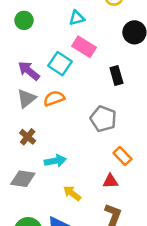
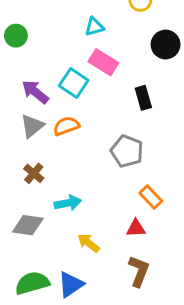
green circle: (24, 20) -> (16, 36), moved

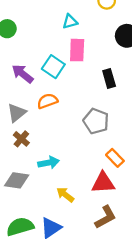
pink rectangle: (103, 62) -> (77, 50), turned 60
gray triangle: (32, 126) -> (17, 113), moved
red triangle: (136, 228) -> (103, 183), size x1.5
brown L-shape: (139, 271) -> (105, 217), turned 40

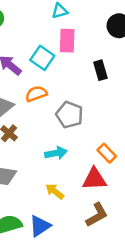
gray pentagon: (96, 121) -> (70, 115), moved
cyan arrow: (49, 163) -> (56, 153), moved

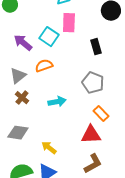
gray pentagon: (70, 115) -> (93, 83), moved
cyan arrow: (56, 153) -> (57, 102), moved
yellow arrow: (55, 191) -> (49, 148), moved

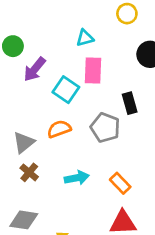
purple arrow: (23, 43) -> (35, 69), moved, turned -90
gray pentagon: (93, 83) -> (105, 128), moved
orange rectangle: (101, 114) -> (120, 183), moved

